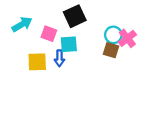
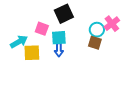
cyan arrow: (22, 24) -> (19, 42), moved
pink cross: (127, 38) -> (112, 24), moved
blue arrow: (59, 58) -> (59, 50), moved

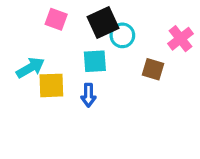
pink square: (42, 29) -> (56, 19), moved
cyan circle: (97, 30) -> (122, 35), moved
blue arrow: (59, 50) -> (88, 95), moved

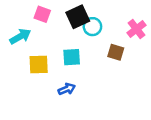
cyan square: (95, 61) -> (72, 57), moved
cyan arrow: (30, 68) -> (20, 36), moved
blue arrow: (88, 95) -> (67, 89), moved, turned -112

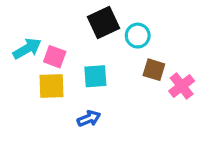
pink square: (42, 14) -> (55, 57), moved
cyan circle: (92, 27) -> (138, 36), moved
pink cross: (137, 29) -> (182, 86), moved

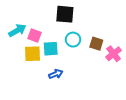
black square: (104, 23) -> (65, 14), turned 30
cyan circle: (138, 36) -> (73, 40), moved
cyan square: (95, 76) -> (51, 49), moved

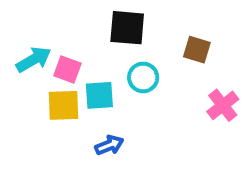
brown square: (96, 44) -> (197, 50), moved

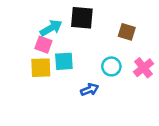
cyan arrow: (34, 60) -> (51, 28), moved
cyan circle: (143, 77) -> (111, 66), moved
blue arrow: (109, 145) -> (90, 90), moved

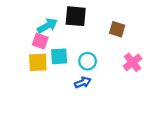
cyan circle: (111, 66) -> (88, 61), moved

